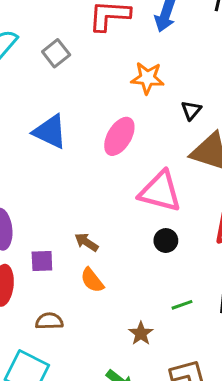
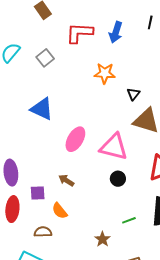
pink ellipse: (119, 136) -> (75, 139), moved
orange semicircle: (92, 280) -> (60, 211), moved

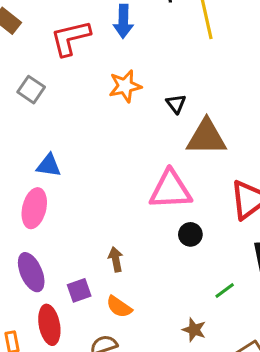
blue triangle: (42, 109) -> (49, 165), size x0.7
pink ellipse: (75, 139) -> (34, 208), moved
brown arrow: (66, 180) -> (116, 259), turned 63

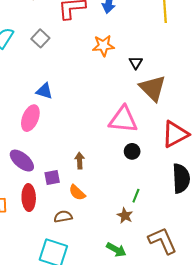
brown triangle: (206, 137) -> (153, 88), turned 36
purple ellipse: (31, 272) -> (22, 161), turned -35
green line: (225, 291) -> (136, 196), moved, turned -40

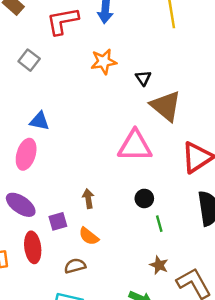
black circle: (132, 151) -> (144, 198), moved
green line: (136, 196) -> (159, 224), moved, turned -32
brown star: (125, 215) -> (159, 265), moved

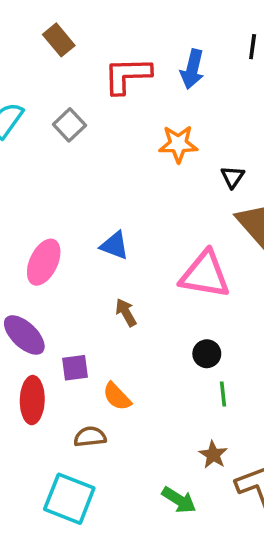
blue triangle: (39, 121) -> (114, 245), moved
brown arrow: (88, 199) -> (126, 312), moved, turned -30

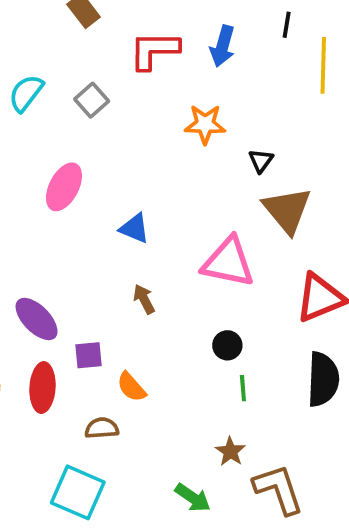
pink ellipse: (44, 262) -> (64, 187), moved

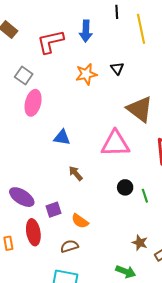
black triangle: (261, 161) -> (117, 68), moved
pink ellipse: (64, 187) -> (33, 103), moved
green line: (243, 388) -> (145, 196), moved

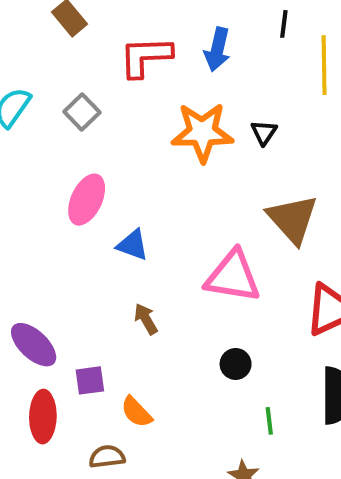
orange star: (86, 74) -> (202, 132), size x1.4
pink ellipse: (33, 103) -> (87, 200), moved
green line: (145, 196) -> (269, 421), moved

